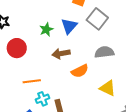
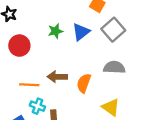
brown arrow: (61, 54) -> (57, 77), moved
orange semicircle: (80, 71) -> (84, 83), turned 126
cyan cross: (43, 99) -> (37, 106), turned 32

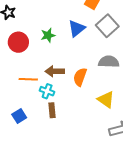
green star: (55, 31) -> (48, 35), moved
cyan cross: (37, 106) -> (47, 91), moved

